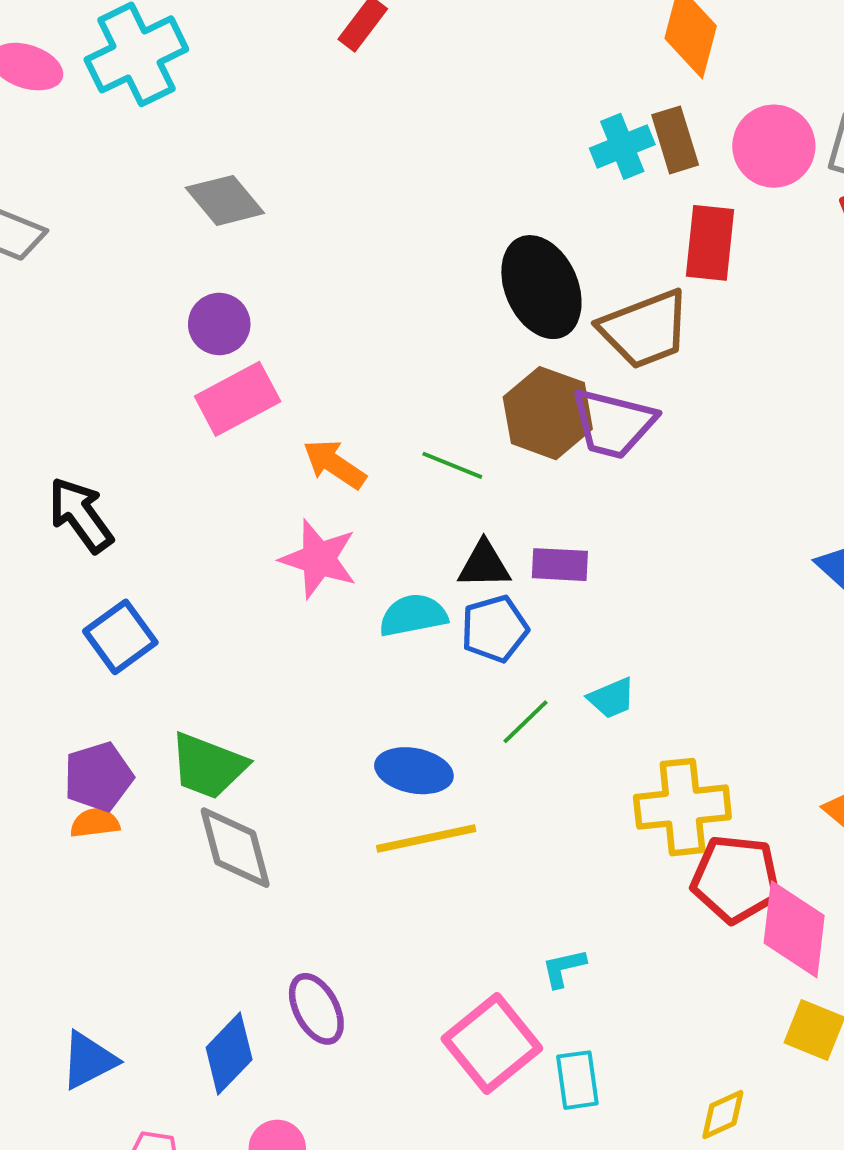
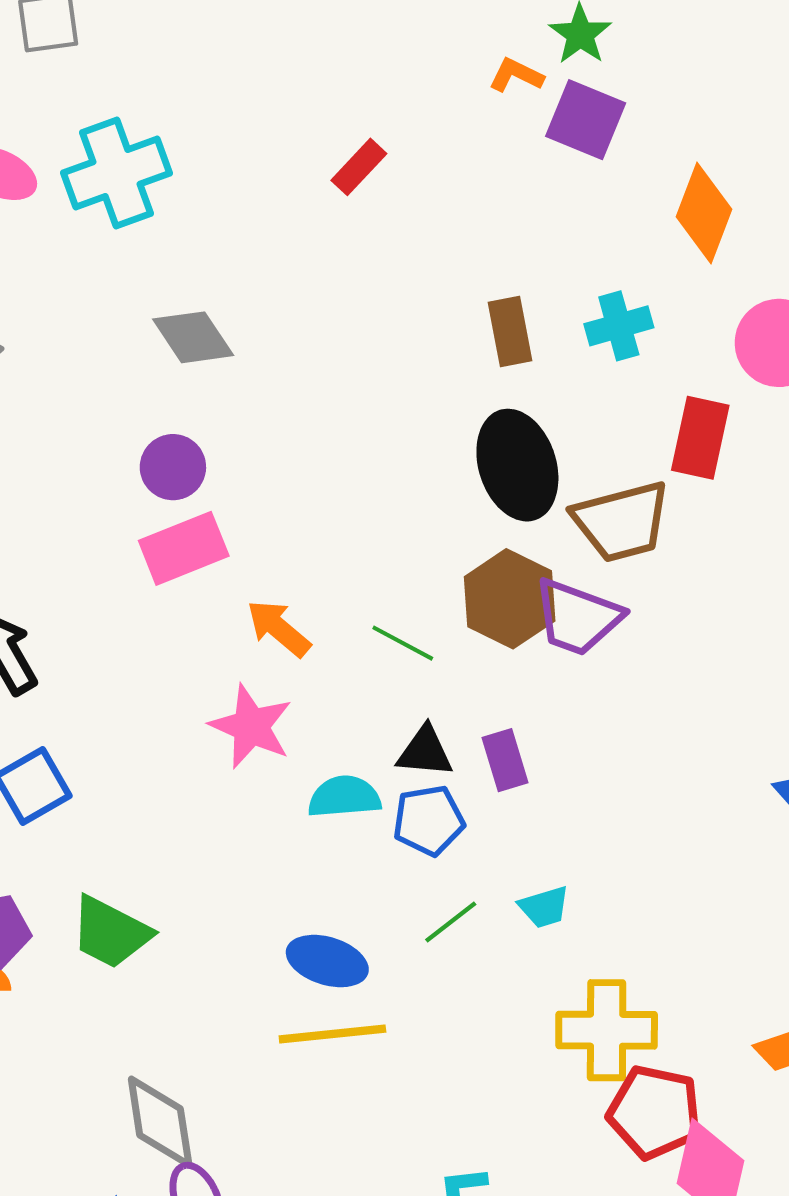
brown rectangle: (675, 140) -> (510, 332), moved
purple rectangle: (560, 565) -> (505, 760), turned 64
gray diamond: (235, 848) -> (160, 1122), moved

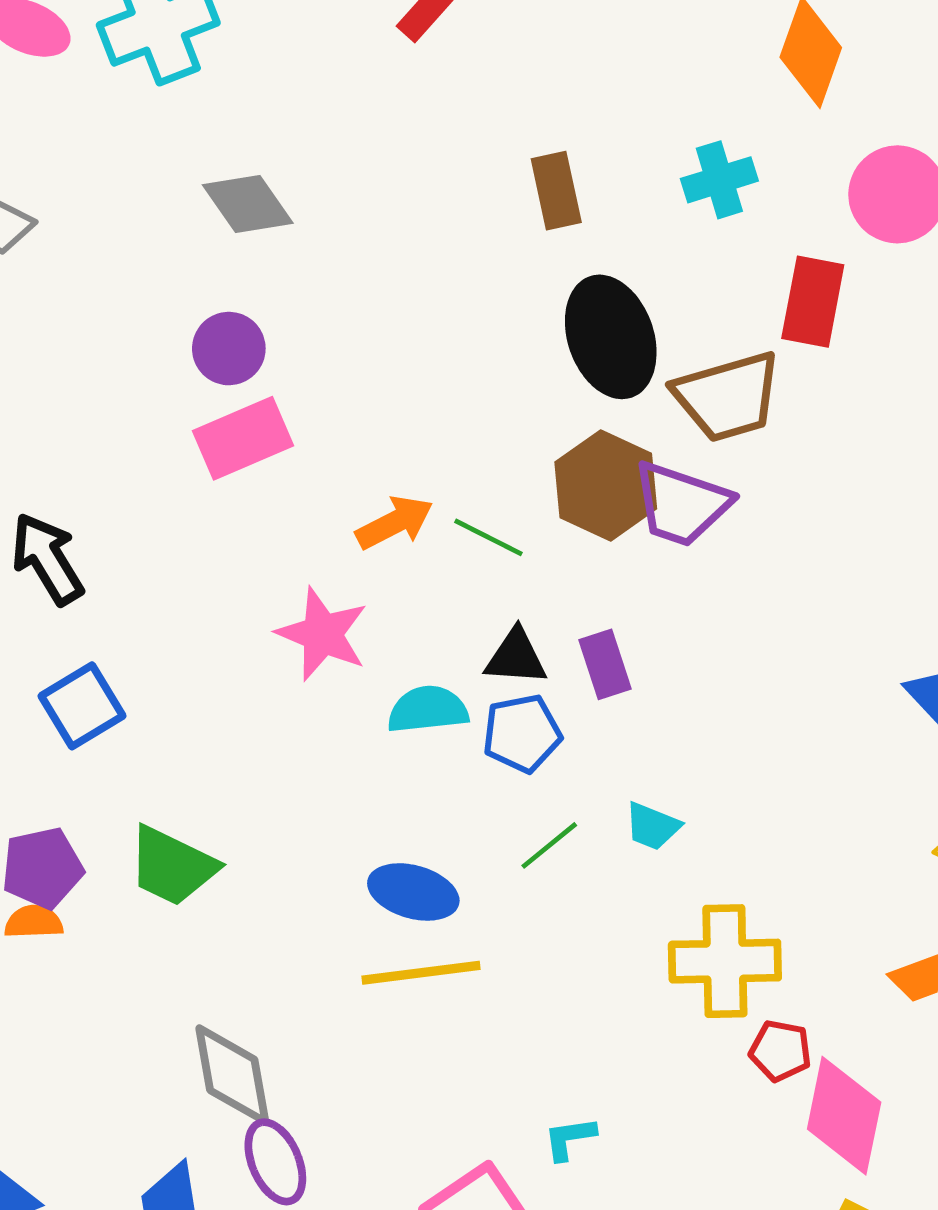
brown rectangle: (510, 332) -> (556, 191), moved
orange arrow: (279, 628) -> (395, 523), moved, turned 114
cyan trapezoid: (544, 907) -> (652, 826), turned 40
red pentagon: (655, 1112) -> (780, 1051), size x0.6

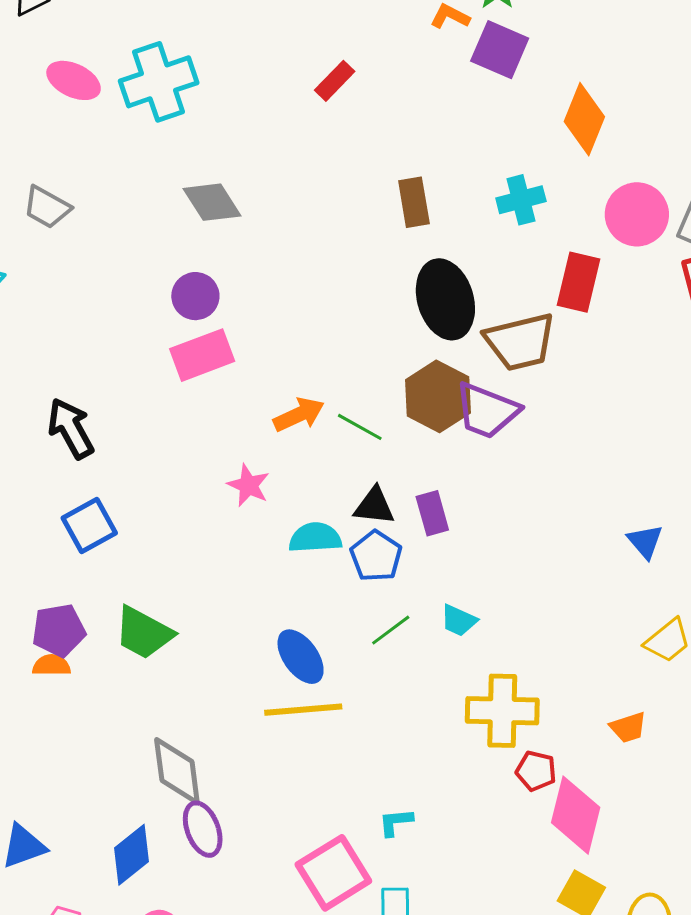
pink star: (322, 634) -> (248, 485), size x0.7
blue pentagon: (522, 733) -> (376, 556), turned -30
blue ellipse: (413, 892) -> (301, 657), turned 36

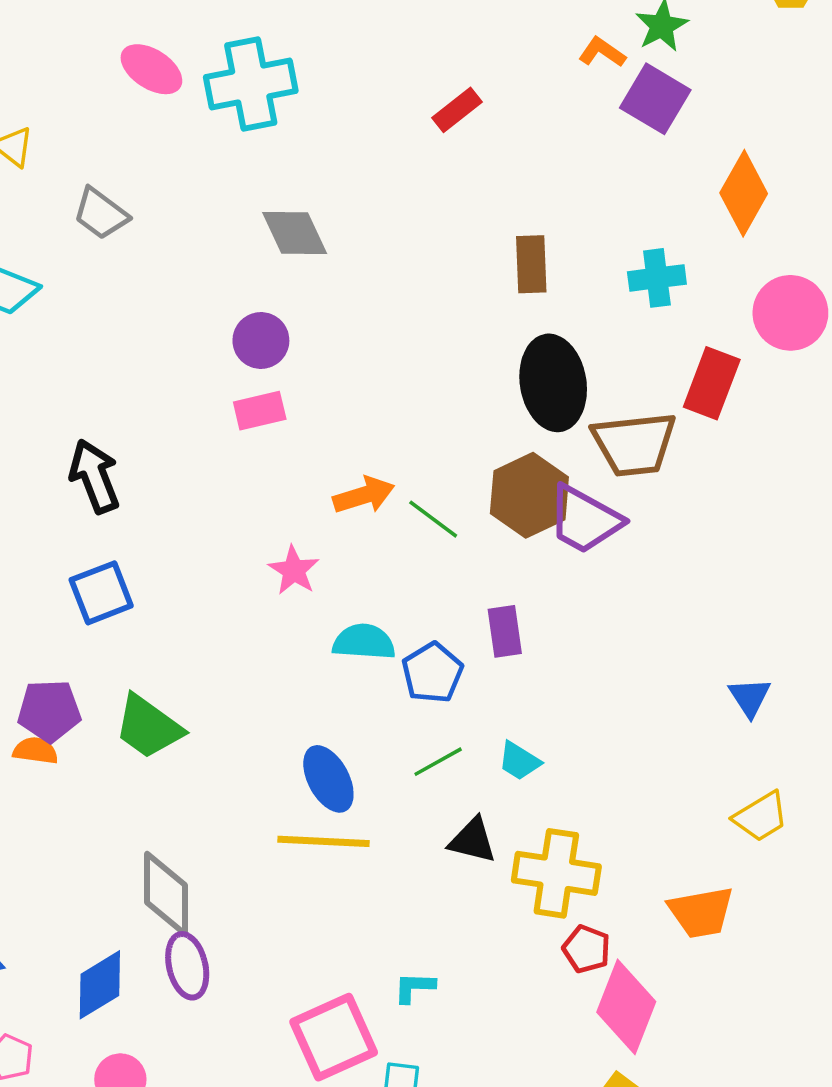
pink rectangle: (202, 355) -> (260, 411), size x0.7
black triangle: (374, 506) -> (473, 840), moved
orange trapezoid: (628, 727) -> (701, 912), size x1.5

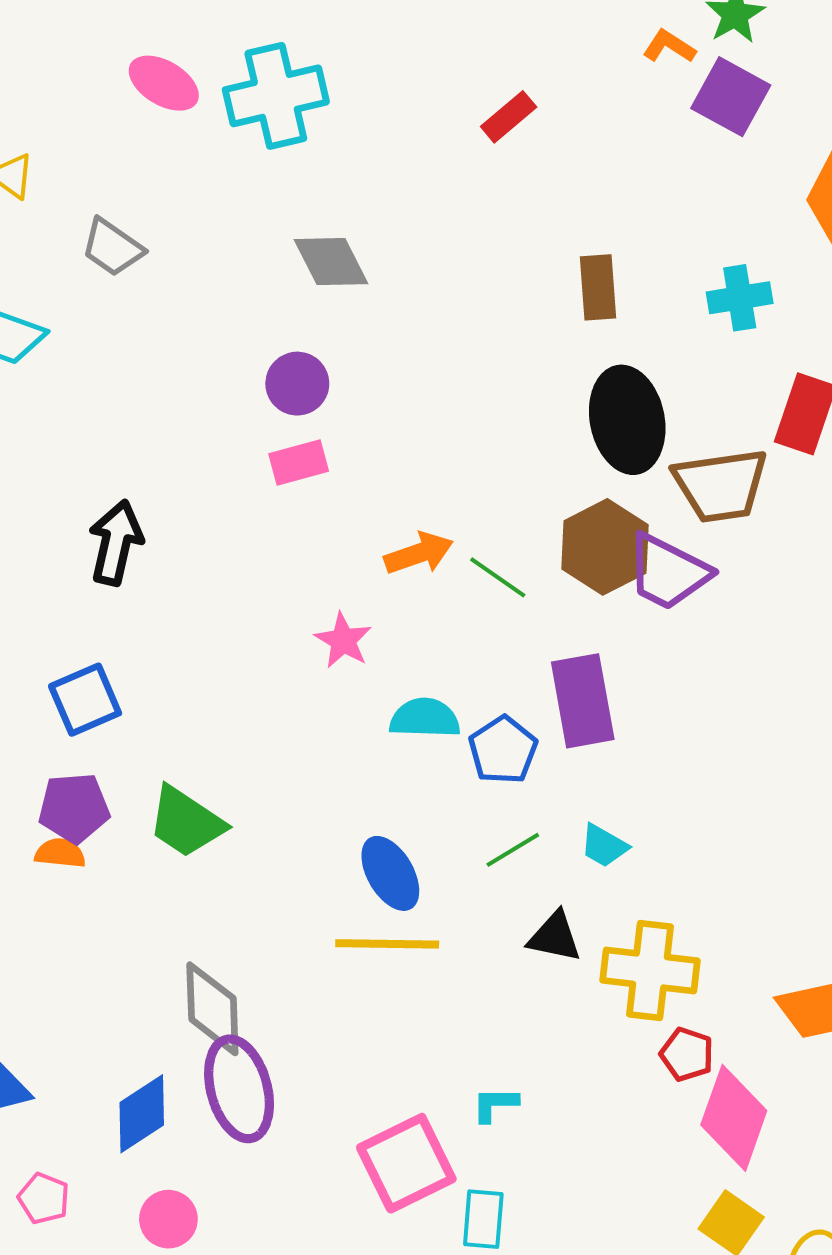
black arrow: (95, 476) -> (116, 543), turned 36
blue square: (101, 593) -> (85, 700), moved
purple rectangle: (505, 631) -> (583, 701), size x1.6
purple ellipse: (187, 966) -> (239, 1089), size x1.4

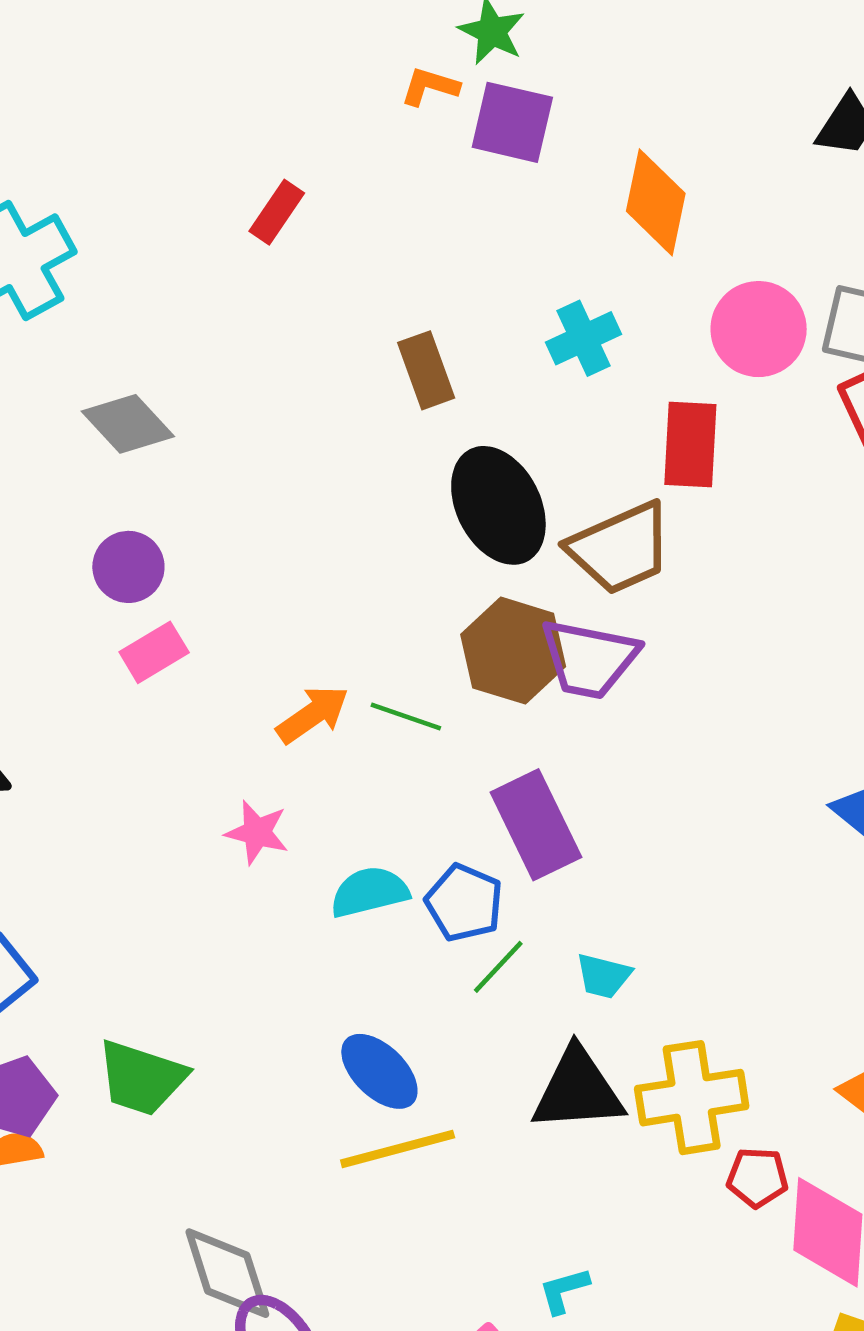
green line: (513, 850) -> (498, 967), moved
black triangle: (555, 937) -> (578, 1090), size x1.5

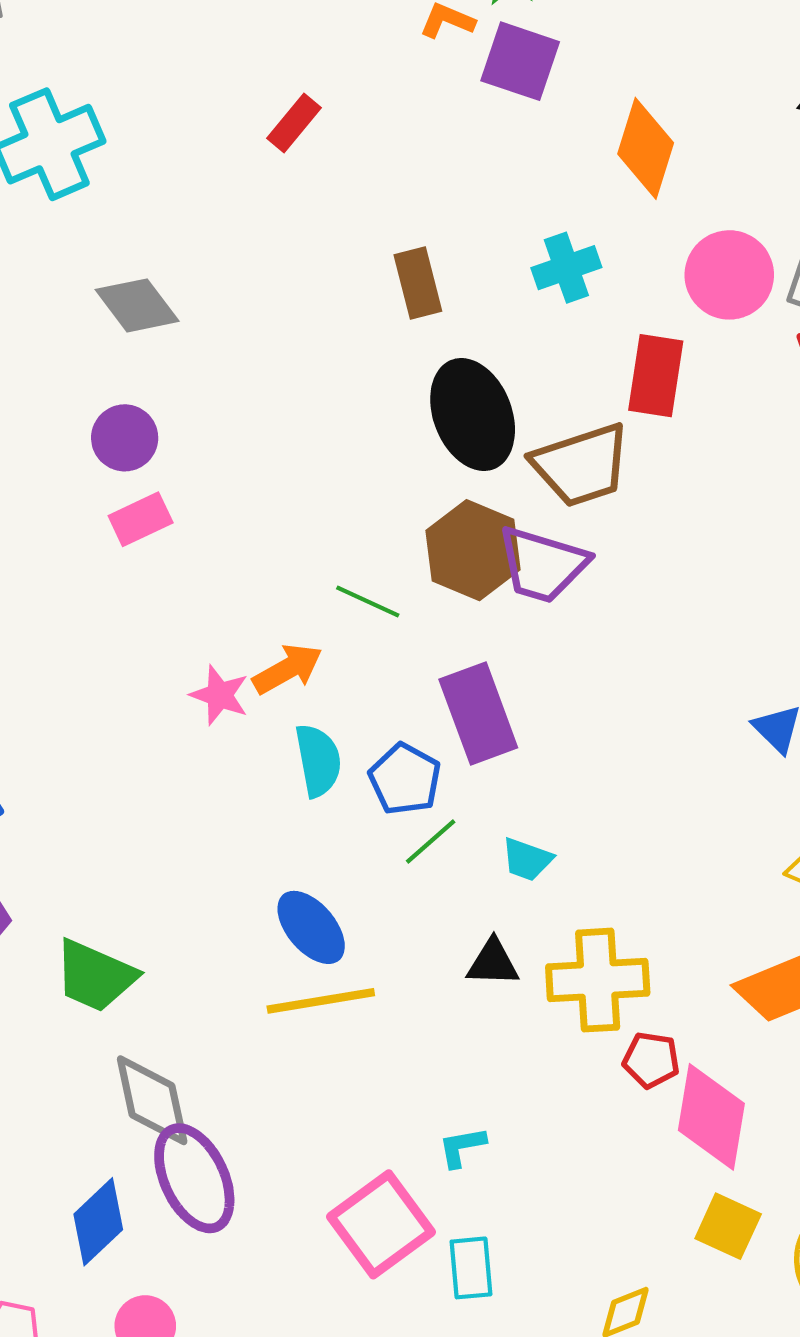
orange arrow: (313, 714) -> (288, 669), moved
cyan semicircle: (369, 892) -> (318, 760), turned 88
green trapezoid: (141, 1078) -> (95, 976), moved
black triangle: (578, 1090) -> (493, 963), size x0.6

